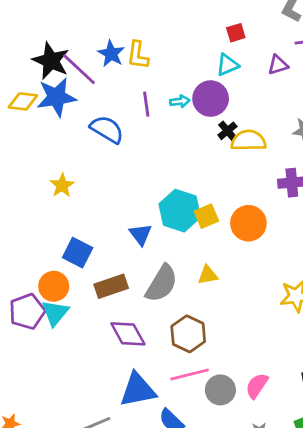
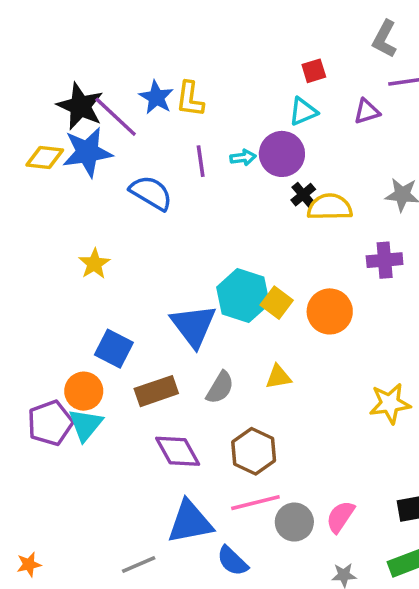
yellow square: (206, 216) -> (277, 303), turned -30
blue triangle: (141, 234) -> (193, 326), size x1.6
gray semicircle: (162, 283) -> (220, 388), size x0.7

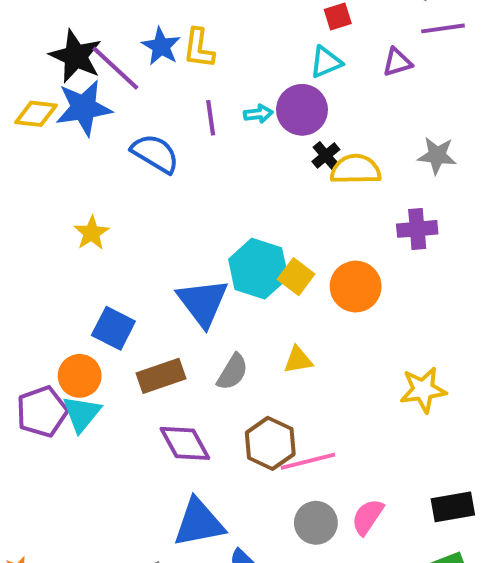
pink line: (255, 503) -> (308, 461), moved

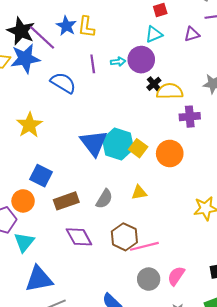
purple cross: (417, 229) -> (190, 117), moved
yellow star: (92, 233) -> (29, 125), size x1.4
blue triangle: (203, 302) -> (94, 143), moved
cyan triangle: (82, 414) -> (24, 242), moved
blue triangle: (199, 523) -> (39, 279), moved

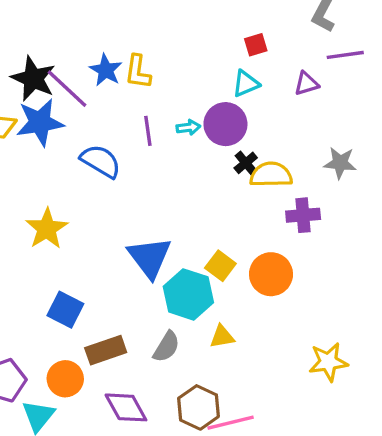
cyan hexagon: (118, 144) -> (188, 294), moved
orange circle: (23, 201) -> (65, 379), moved

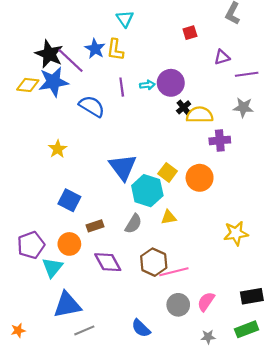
purple line: (345, 55) -> (247, 74), moved
cyan triangle: (246, 84) -> (125, 19), moved, turned -42
yellow star: (47, 229) -> (58, 149), size x0.7
brown rectangle: (106, 350) -> (95, 226), size x0.7

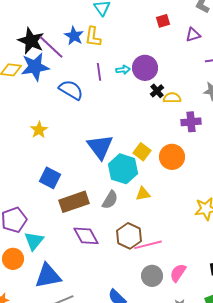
purple triangle: (222, 57) -> (193, 35), moved
yellow semicircle: (200, 115) -> (172, 98), size x0.7
brown rectangle: (95, 226) -> (74, 202), size x1.8
orange circle: (69, 244) -> (13, 259), moved

